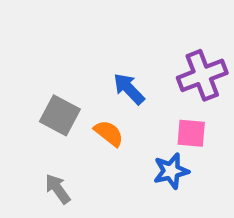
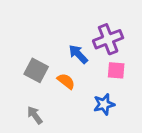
purple cross: (202, 75) -> (108, 39), moved
pink square: (191, 133) -> (116, 70), moved

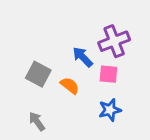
pink square: (116, 70) -> (108, 74), moved

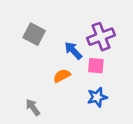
gray square: (38, 74) -> (34, 34), moved
orange semicircle: (70, 86) -> (62, 76), turned -66

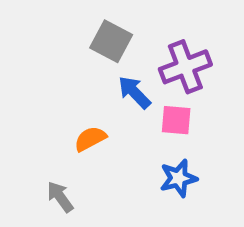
gray square: (34, 34) -> (111, 41), moved
orange semicircle: (62, 76) -> (90, 139), moved

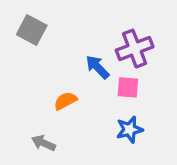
gray square: (111, 41) -> (32, 30), moved
gray arrow: (60, 197) -> (43, 143), turned -30

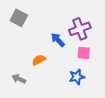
pink square: (128, 87) -> (84, 53), moved
gray arrow: (43, 143) -> (19, 79), moved

